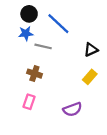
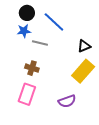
yellow rectangle: (90, 77) -> (83, 71), size x1.6
pink rectangle: (29, 102) -> (27, 94), size x1.5

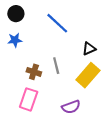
black circle: (27, 13) -> (16, 14), moved
blue star: (24, 31) -> (15, 40), moved
gray line: (40, 43) -> (56, 66), moved, turned 63

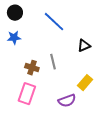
yellow rectangle: (88, 75) -> (85, 83), moved, size x0.7

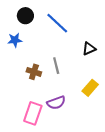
black circle: (15, 13) -> (25, 16), moved
pink rectangle: (27, 94) -> (33, 113), moved
purple semicircle: (67, 101) -> (56, 103), moved

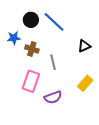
black circle: (25, 16) -> (31, 20), moved
brown cross: (34, 72) -> (32, 49), moved
pink rectangle: (33, 113) -> (31, 81), moved

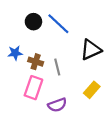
blue star: (14, 38) -> (15, 53), moved
black triangle: (84, 46) -> (91, 50), size x1.5
brown cross: (32, 49) -> (36, 62), moved

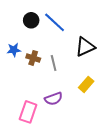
pink rectangle: (33, 88) -> (28, 112), moved

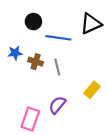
blue line: (55, 22) -> (58, 38), moved, turned -35
black triangle: (85, 47) -> (91, 24), moved
purple semicircle: (54, 99) -> (57, 105), turned 150

